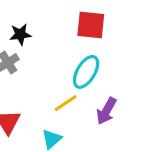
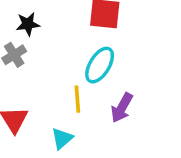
yellow line: (66, 103) -> (77, 99), turned -60

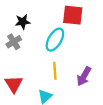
cyan ellipse: (100, 65) -> (55, 40), moved

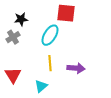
purple arrow: (84, 76) -> (76, 68), turned -114

